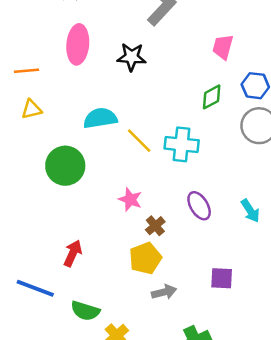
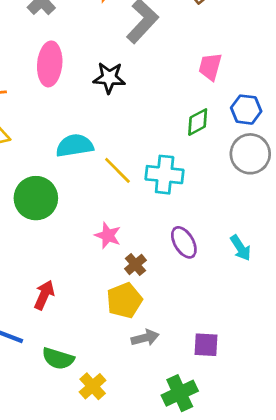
purple square: (222, 278) -> (206, 345), moved

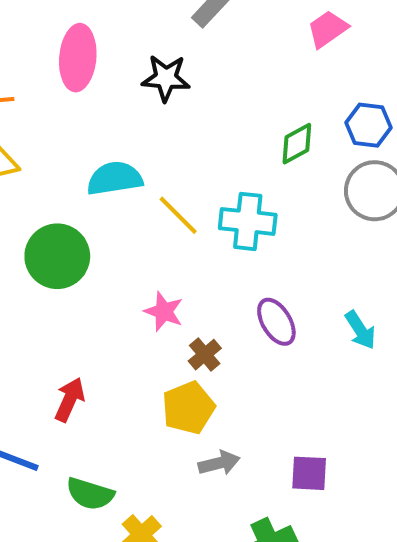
pink trapezoid: (210, 67) -> (328, 29), moved, turned 40

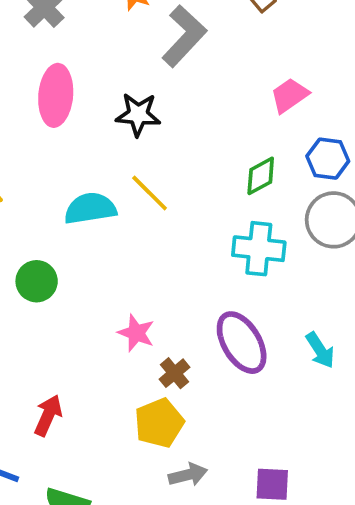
pink trapezoid: (328, 29) -> (289, 95), moved
yellow line: (178, 215) -> (150, 193), moved
cyan cross: (248, 221) -> (259, 249), moved
green circle: (57, 256) -> (37, 281), size x0.7
purple ellipse: (276, 322) -> (242, 343), size x1.4

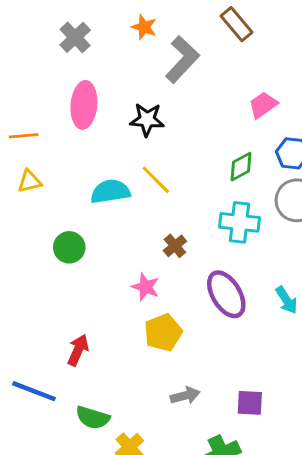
brown cross: (175, 373) -> (175, 246), moved
yellow pentagon: (159, 423) -> (163, 332), moved

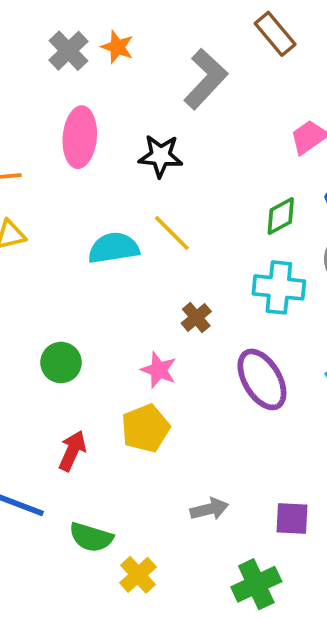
orange star: (144, 27) -> (117, 47), moved
green circle: (69, 247) -> (61, 363), moved
yellow pentagon: (163, 332) -> (146, 428), moved

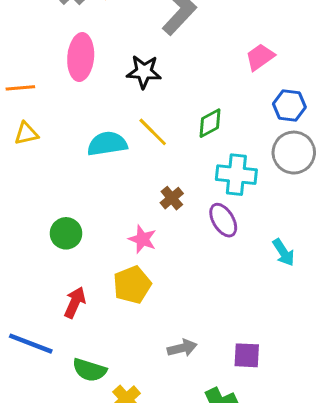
green diamond: (281, 216) -> (210, 123), moved
purple ellipse: (262, 379) -> (223, 220), moved, size x0.7

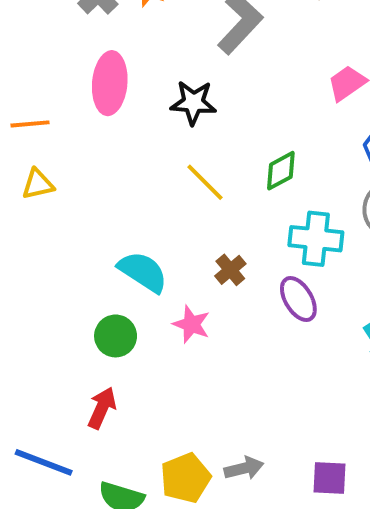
cyan semicircle: (107, 144) -> (143, 272), moved, turned 42
green circle: (66, 233) -> (116, 336), moved
yellow pentagon: (132, 285) -> (186, 478), moved

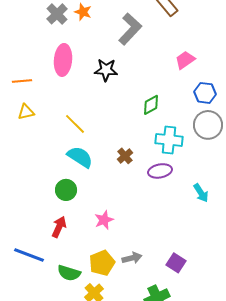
yellow line: (205, 182) -> (75, 124), moved
purple ellipse: (298, 299) -> (160, 171), turned -70
pink star: (191, 324) -> (104, 220), moved, turned 30
purple square: (329, 478) -> (176, 263), turned 30

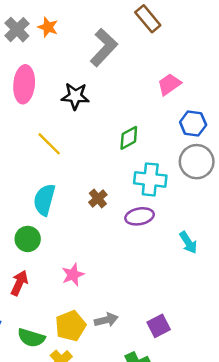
yellow line: (75, 124) -> (49, 144), moved
cyan semicircle: (80, 157) -> (44, 200), turned -108
purple square: (176, 263) -> (159, 326), turned 30

